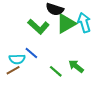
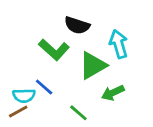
green triangle: (66, 24) -> (93, 65), moved
green arrow: (76, 66) -> (113, 93), moved, turned -63

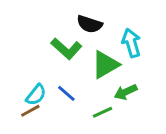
blue line: (44, 87) -> (66, 93), moved
cyan semicircle: (24, 96) -> (36, 95), turned -50
green line: (78, 113) -> (103, 112), moved, turned -66

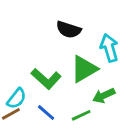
green L-shape: (66, 49) -> (46, 79), moved
blue line: (66, 93) -> (46, 113), moved

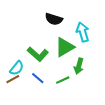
green arrow: (104, 96) -> (79, 66), turned -49

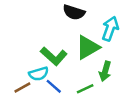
cyan arrow: (83, 32) -> (110, 29), turned 36
cyan semicircle: (17, 68) -> (39, 74), moved, turned 35

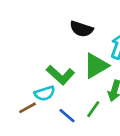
blue line: (54, 86) -> (67, 116), moved
green line: (85, 89) -> (93, 109), turned -30

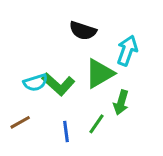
cyan semicircle: (45, 93) -> (35, 83), moved
blue line: (67, 116) -> (66, 132), turned 42

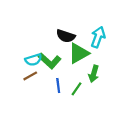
black semicircle: (83, 31) -> (66, 36), moved
brown line: (20, 122) -> (30, 76), moved
blue line: (66, 132) -> (58, 86), moved

